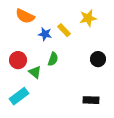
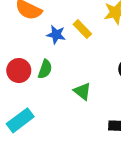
green semicircle: (53, 59) -> (45, 69), moved
green triangle: (35, 72) -> (82, 91), moved

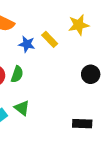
green triangle: (82, 91) -> (22, 108), moved

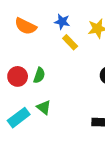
blue star: (27, 44) -> (62, 22), moved

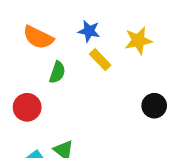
green semicircle: (39, 75) -> (57, 72), moved

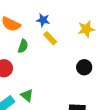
yellow star: (138, 41) -> (86, 29), moved

